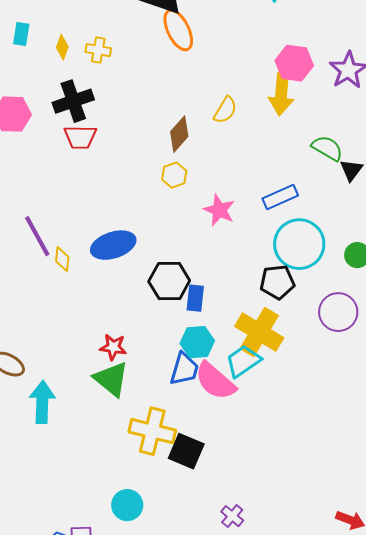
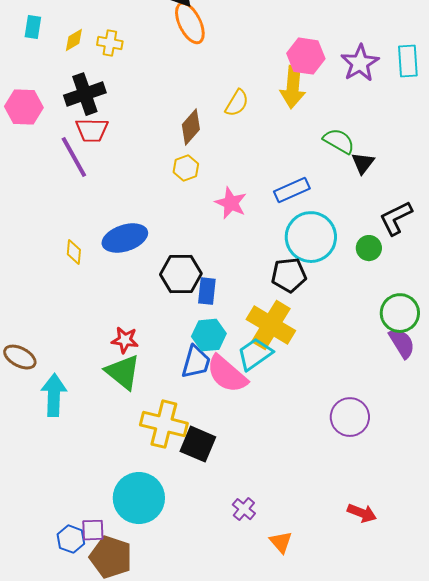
yellow diamond: (62, 47) -> (74, 40), turned 40
purple line: (37, 236) -> (74, 157), moved
purple circle: (338, 312) -> (350, 417), moved
cyan circle: (127, 505) -> (139, 498), size x1.6

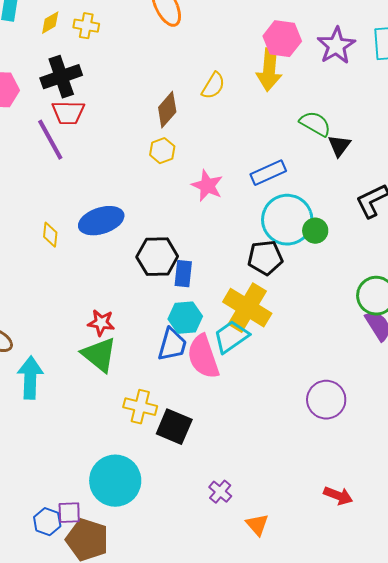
green circle: (369, 248) -> (315, 231), moved
pink semicircle: (227, 374) -> (203, 357), turned 30
yellow cross: (164, 424) -> (140, 407), size x0.7

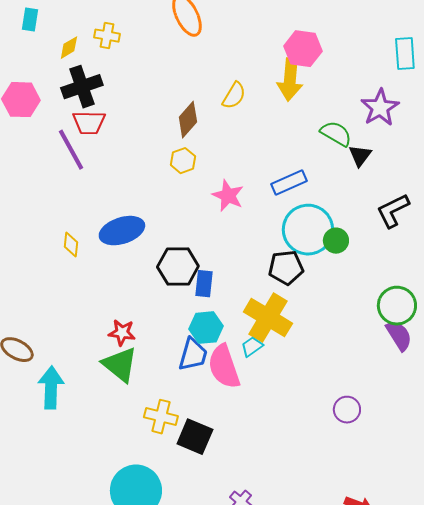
yellow diamond: (50, 23) -> (69, 48), moved
purple star: (336, 46) -> (380, 108), moved
cyan trapezoid: (231, 337) -> (252, 347), size x0.6
purple circle: (326, 400) -> (347, 410), size x0.7

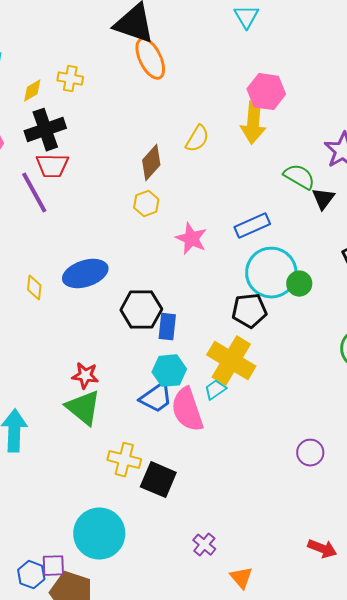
blue trapezoid: (193, 355) -> (156, 398), turned 39

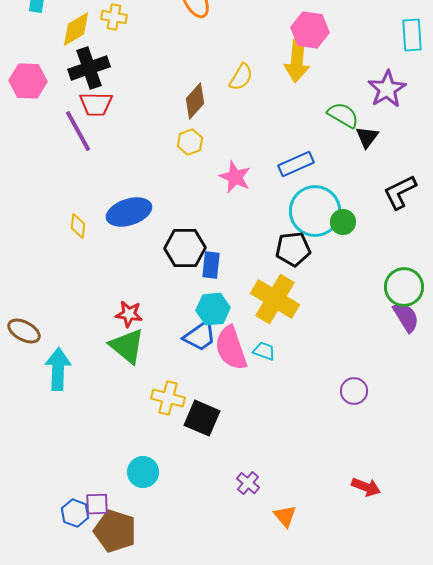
yellow diamond: (32, 91) -> (76, 29), size x1.5
cyan trapezoid: (215, 390) -> (264, 351), moved, turned 55
cyan circle: (99, 534) -> (143, 472), size x0.6

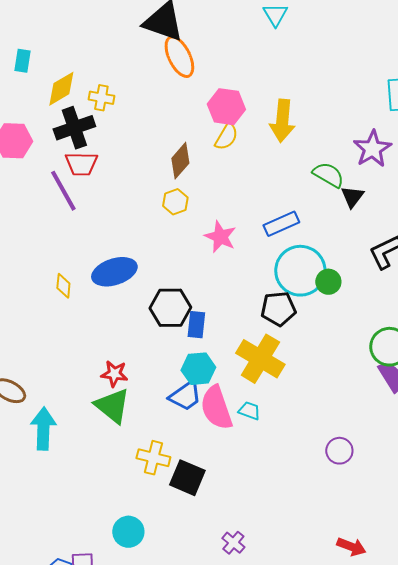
yellow cross: (114, 17) -> (101, 98), moved
pink hexagon: (310, 30) -> (226, 107), moved

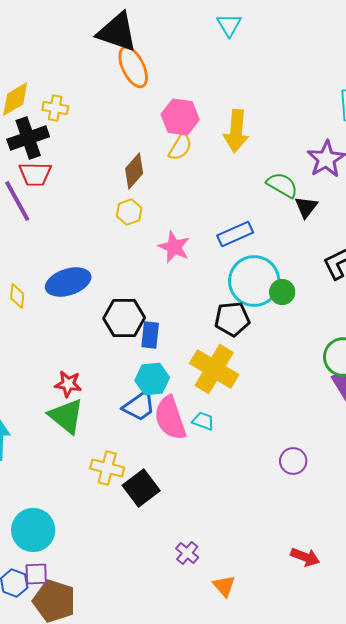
black square: (187, 478) -> (141, 488), turned 30
cyan circle: (128, 532) -> (33, 530), moved, size x1.4

